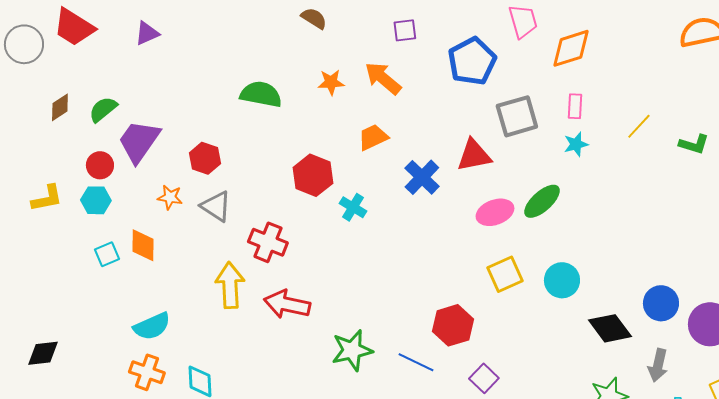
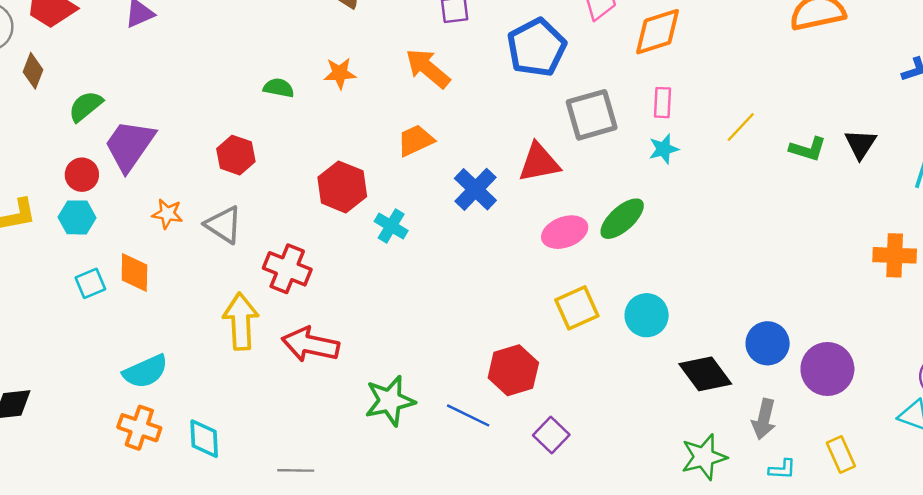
orange star: (331, 82) -> (340, 73), moved
green semicircle: (261, 94) -> (279, 88), size x0.6
brown diamond: (60, 107) -> (33, 71), moved, turned -36
red hexagon: (205, 158) -> (236, 155), moved

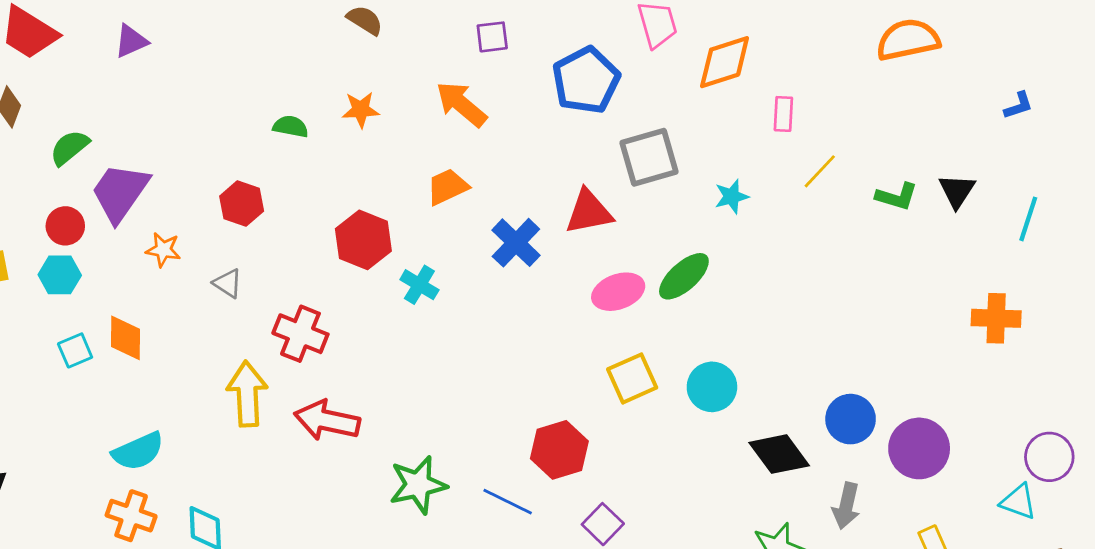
pink rectangle: (662, 103) -> (783, 114), moved
orange star: (167, 214) -> (163, 250), moved
gray triangle: (224, 225) -> (228, 283), size x0.7

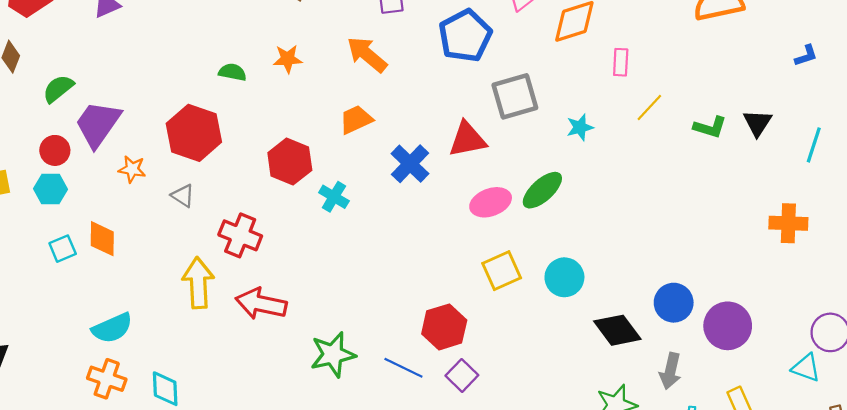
red hexagon: (242, 204) -> (194, 133), size x1.6
purple square: (603, 524) -> (462, 375), moved

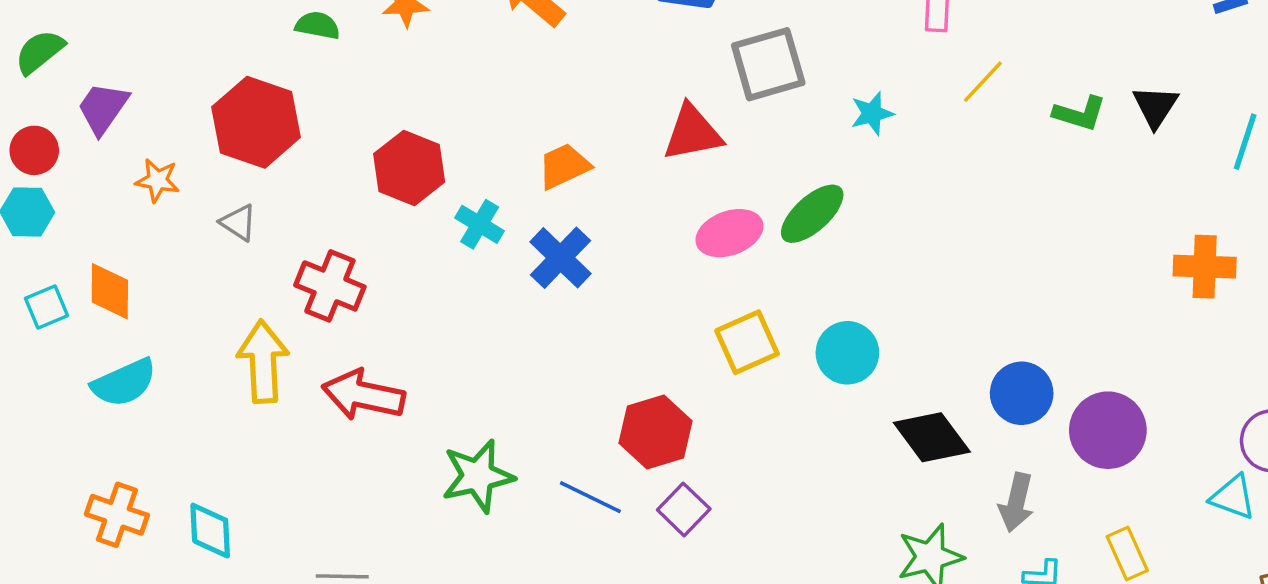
orange trapezoid: (356, 120) -> (564, 166), moved
purple trapezoid: (98, 124) -> (103, 108), size x0.7
blue cross: (410, 164) -> (560, 258), moved
cyan semicircle: (112, 328) -> (124, 383), moved

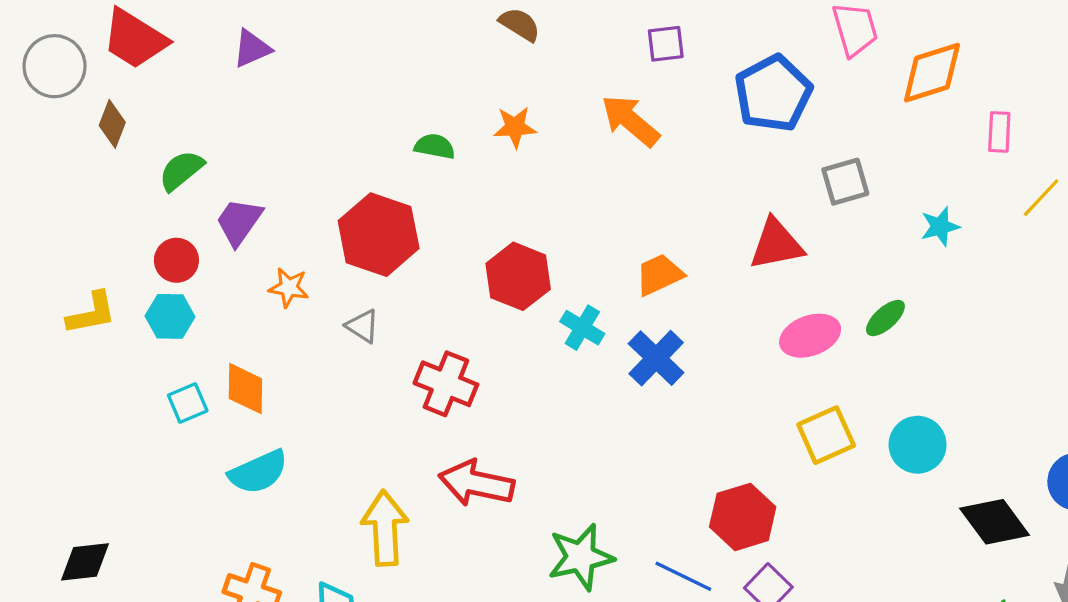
gray square: (768, 64) -> (845, 182), size x0.7
green ellipse: (812, 214) -> (885, 318), size x0.7
yellow arrow: (263, 362) -> (385, 528), moved

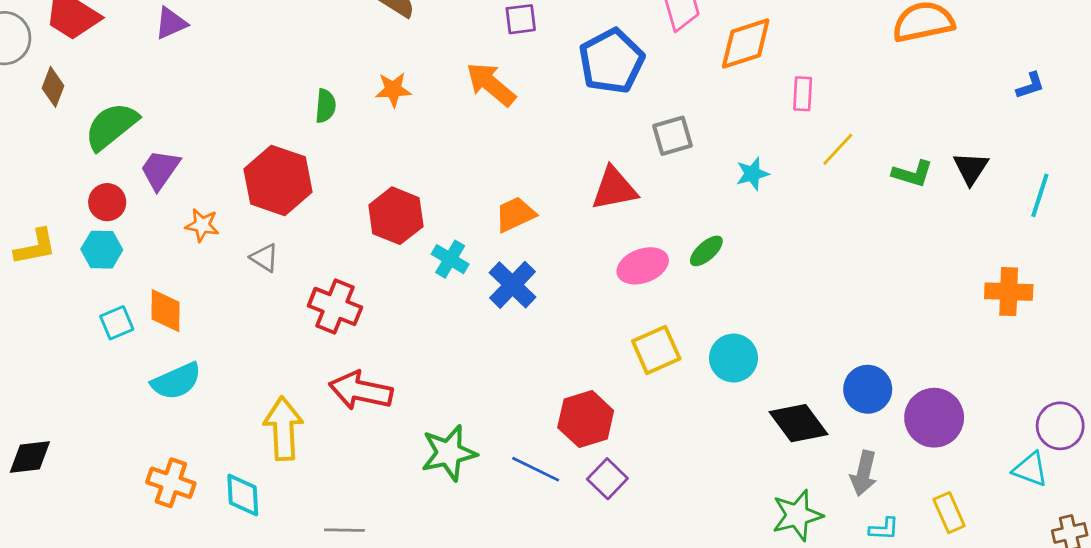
green semicircle: (435, 146) -> (325, 106), turned 84
green semicircle: (181, 170) -> (111, 126), size x1.4

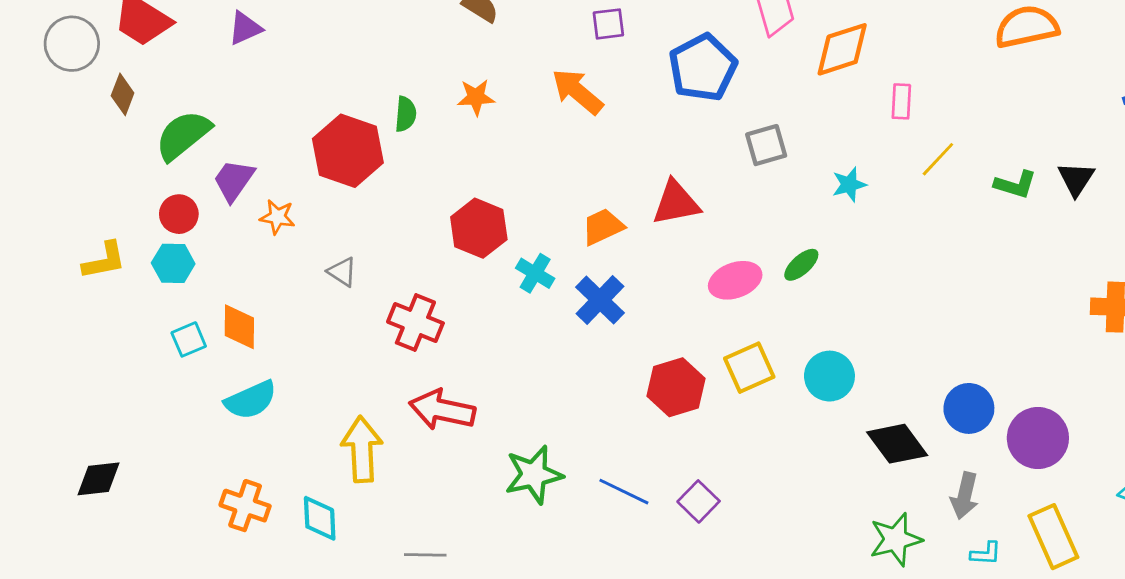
red hexagon: (278, 180) -> (348, 151), moved
red triangle: (614, 189) -> (676, 203), moved
orange star: (202, 225) -> (277, 217), moved
red hexagon: (586, 419) -> (676, 387), moved
yellow rectangle: (949, 513) -> (1053, 537), size x1.5

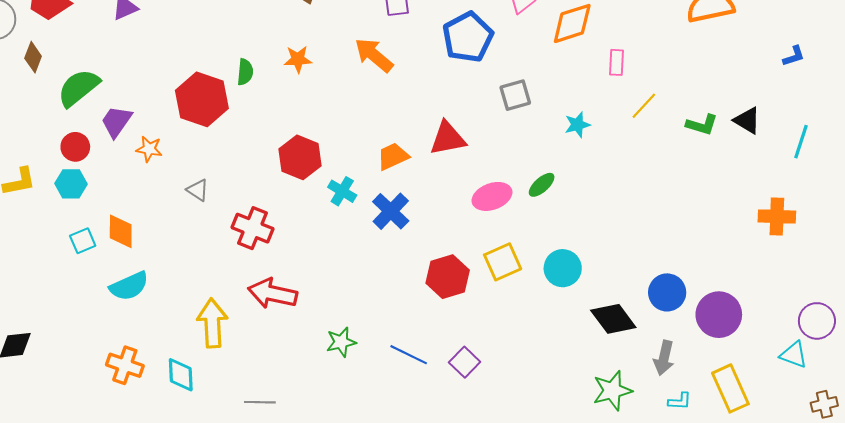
black triangle: (1076, 179) -> (747, 120), turned -32
green star: (534, 475) -> (341, 342), size x0.7

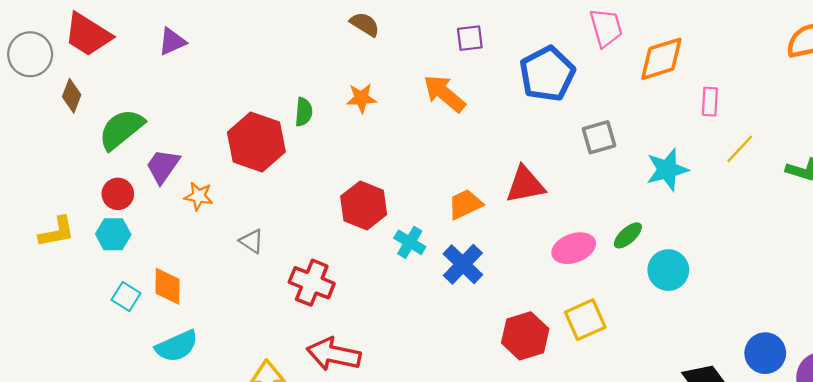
cyan star: (577, 125) -> (667, 170), size x1.5
cyan square: (83, 241) -> (126, 297), turned -35
cyan circle: (563, 268) -> (668, 270), moved

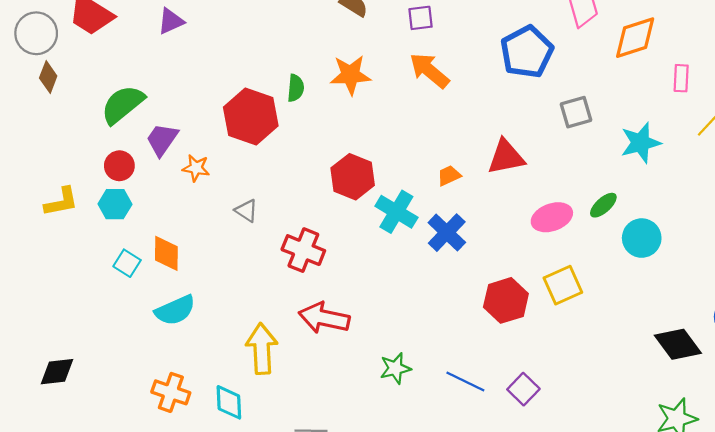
purple square: (470, 38) -> (420, 18), moved
brown diamond: (72, 96) -> (48, 77), moved
orange star: (361, 98) -> (350, 75), size x1.4
orange trapezoid: (465, 204) -> (449, 176), size x0.7
cyan cross: (410, 242) -> (396, 212), size x1.4

